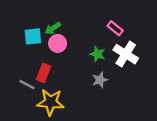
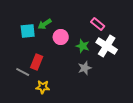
pink circle: (58, 43) -> (61, 37), moved
yellow star: (51, 102) -> (43, 87), size x0.6

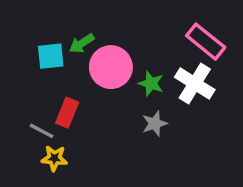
pink rectangle: (98, 24) -> (206, 42), moved, size x1.5
pink circle: (61, 37) -> (111, 67), size x1.5
yellow star: (43, 87) -> (54, 158), moved

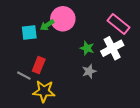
pink circle: (111, 67) -> (63, 19), moved
white cross: (195, 83) -> (112, 48), turned 30
yellow star: (54, 158) -> (44, 91), moved, size x1.5

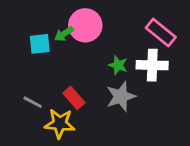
white cross: (112, 48) -> (152, 65), turned 30
red rectangle: (39, 65) -> (74, 98), moved, turned -63
gray star: (89, 71) -> (121, 96), size x1.5

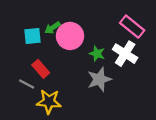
pink circle: (85, 25) -> (70, 36), moved
white cross: (152, 65) -> (125, 54), turned 30
red rectangle: (74, 98) -> (41, 69), moved

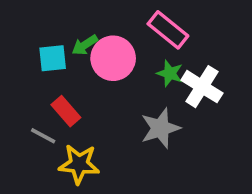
pink rectangle: (132, 27) -> (168, 30), moved
green star: (97, 54) -> (170, 73), moved

